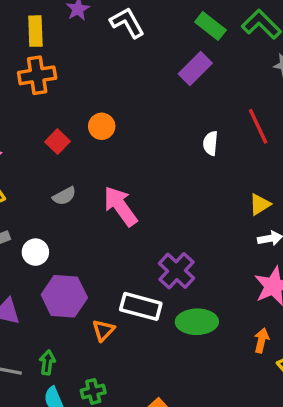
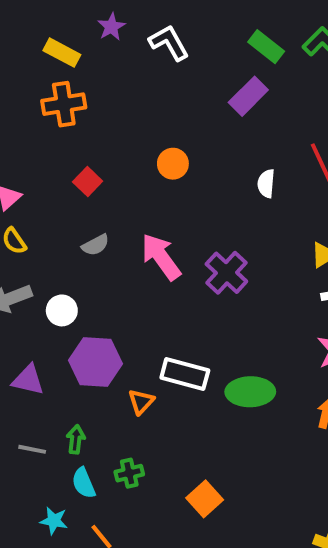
yellow rectangle: (35, 31) -> (62, 53), turned -60
orange circle: (102, 126) -> (173, 164), moved
purple cross: (176, 271) -> (226, 273), moved

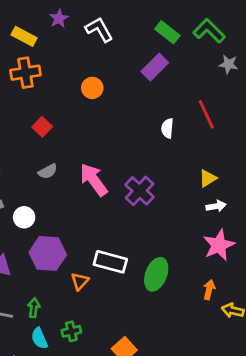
orange circle: (173, 164) -> (92, 88), moved
green ellipse: (250, 392) -> (156, 274), turned -68

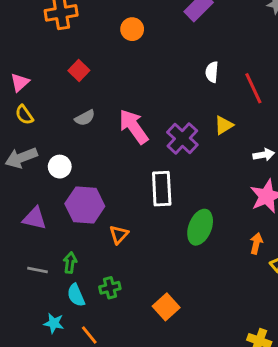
red line: (206, 114) -> (253, 88), moved
yellow triangle: (208, 178) -> (224, 125), moved
white rectangle: (110, 262) -> (162, 189), moved, turned 72

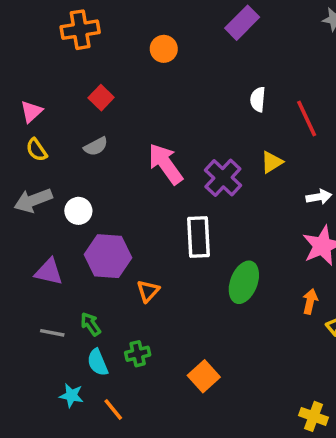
gray semicircle: (85, 118) -> (96, 146), moved
green arrow: (70, 263) -> (91, 324), turned -42

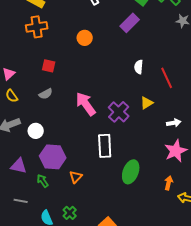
red square: (101, 98) -> (49, 66), turned -32
green arrow: (91, 324) -> (43, 181), moved
green cross: (138, 354) -> (70, 213), turned -32

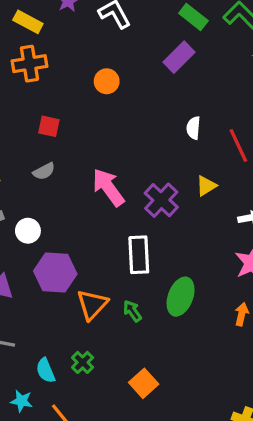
orange triangle: (76, 177) -> (92, 305), size x1.5
green arrow: (43, 181) -> (132, 311), moved

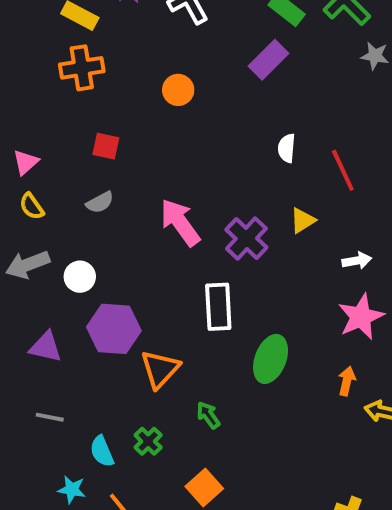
green arrow: (132, 311) -> (208, 415), moved
orange square: (144, 383) -> (204, 487), moved

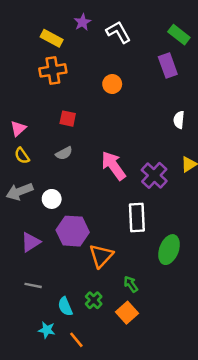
purple rectangle: (269, 60) -> (168, 65), turned -65
purple triangle: (46, 347) -> (31, 242), turned -45
orange square: (204, 487) -> (127, 313), moved

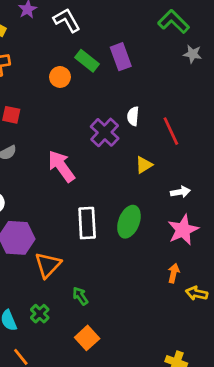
green rectangle: (179, 35) -> (87, 61), moved
purple cross: (154, 175) -> (105, 132), moved
green ellipse: (169, 250) -> (129, 222), moved
orange square: (127, 313) -> (87, 338), moved

